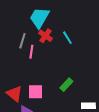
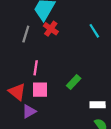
cyan line: (67, 38) -> (94, 31), moved
pink line: (31, 52) -> (36, 68), moved

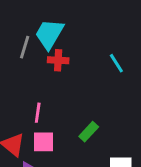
red cross: (51, 29) -> (58, 60), turned -32
gray line: (26, 34) -> (25, 47), moved

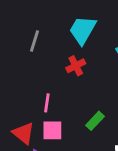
cyan trapezoid: (49, 34) -> (83, 30), moved
red cross: (58, 60) -> (76, 66), moved, turned -30

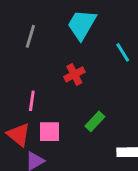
red cross: (76, 66) -> (74, 74), moved
pink line: (47, 103) -> (32, 101), moved

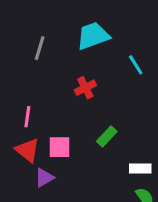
cyan trapezoid: (82, 25) -> (93, 36), turned 40
pink line: (32, 101) -> (27, 117), moved

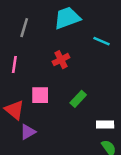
cyan line: (136, 65) -> (101, 41), turned -35
pink line: (27, 117) -> (14, 64), moved
pink square: (59, 147) -> (40, 95), moved

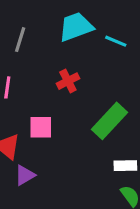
cyan line: (101, 41) -> (116, 41), moved
green rectangle: (78, 99) -> (109, 121), moved, size x1.6

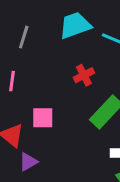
red cross: (68, 81) -> (84, 75), moved

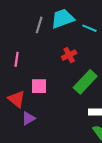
gray line: (24, 37) -> (39, 25), moved

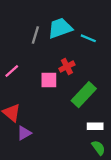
pink line: (17, 59) -> (12, 71), turned 40
pink square: (39, 86) -> (49, 80), moved

